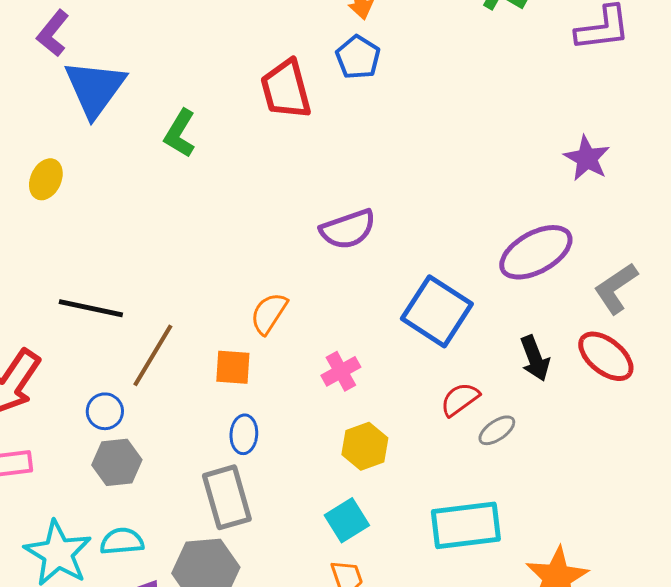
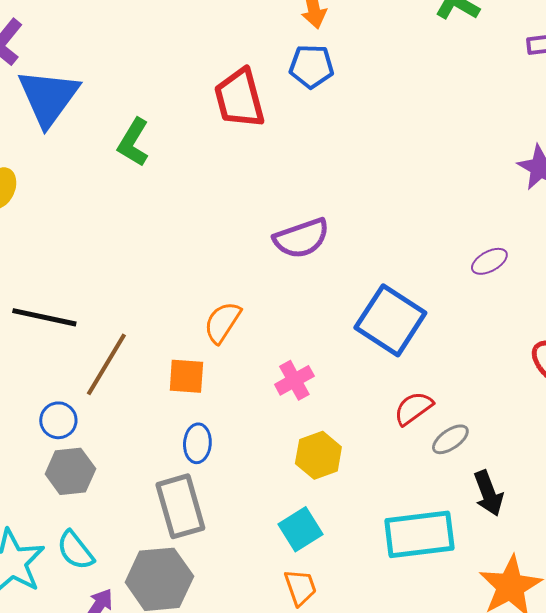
blue pentagon: (358, 57) -> (311, 66), turned -30
purple ellipse: (536, 252) -> (489, 261), size x0.5
black arrow: (535, 358) -> (488, 493), moved
cyan semicircle: (122, 541) -> (75, 550), turned -123

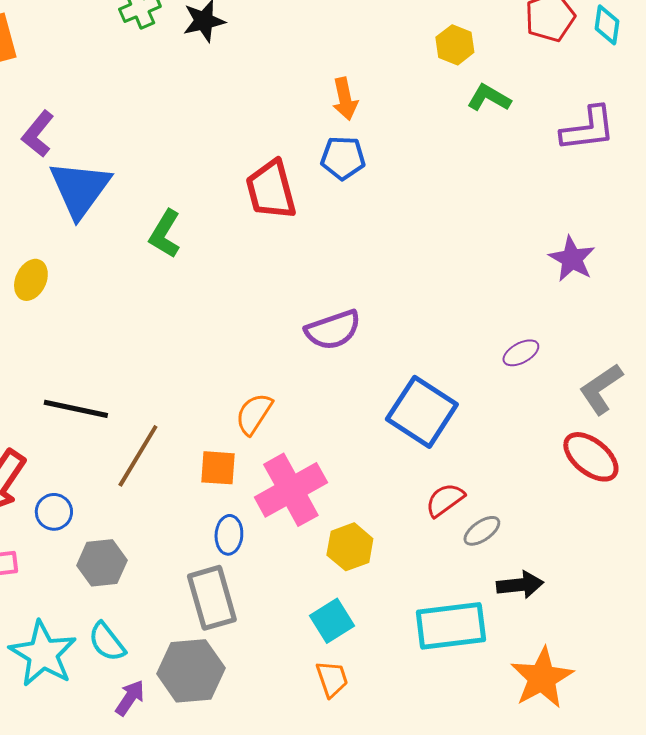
pink cross: (294, 380) -> (291, 490), moved, size x1.8
blue circle: (58, 420) -> (54, 512), moved
black arrow: (488, 493) -> (520, 585), turned -75

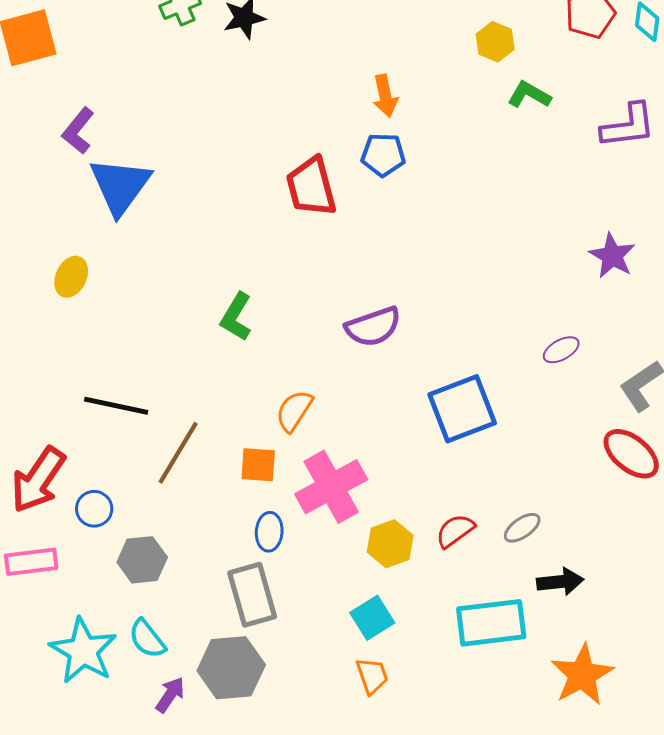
green L-shape: (165, 234) -> (236, 317), moved
blue square: (422, 412) -> (462, 409), turned 36
red semicircle: (445, 500) -> (455, 531), moved

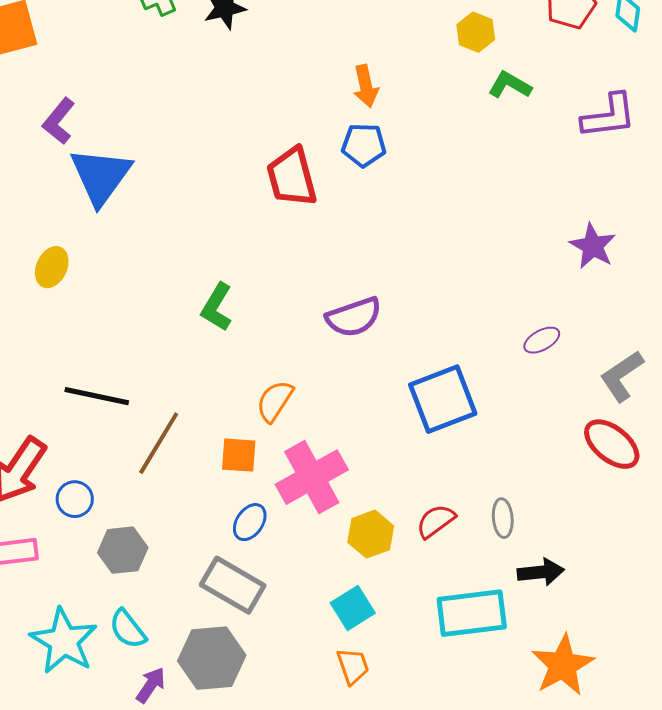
gray ellipse: (522, 528) -> (503, 518), turned -60
blue ellipse: (269, 532) -> (250, 522), turned 30
gray rectangle: (252, 595) -> (233, 585), turned -44

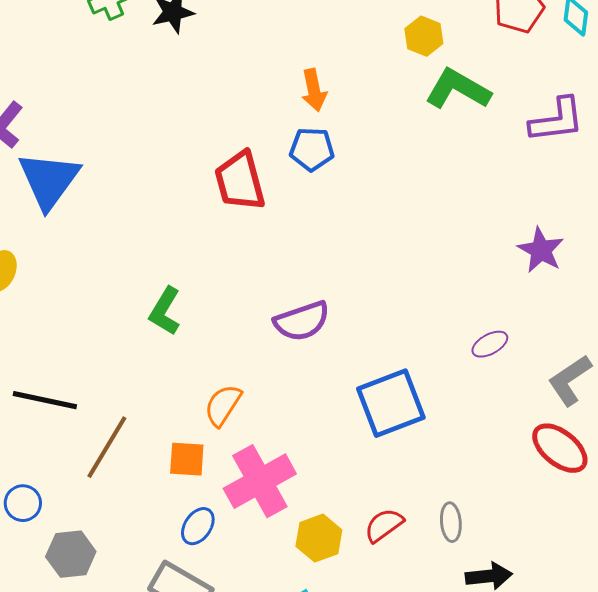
green L-shape: (510, 85) -> (458, 89), size x1.5

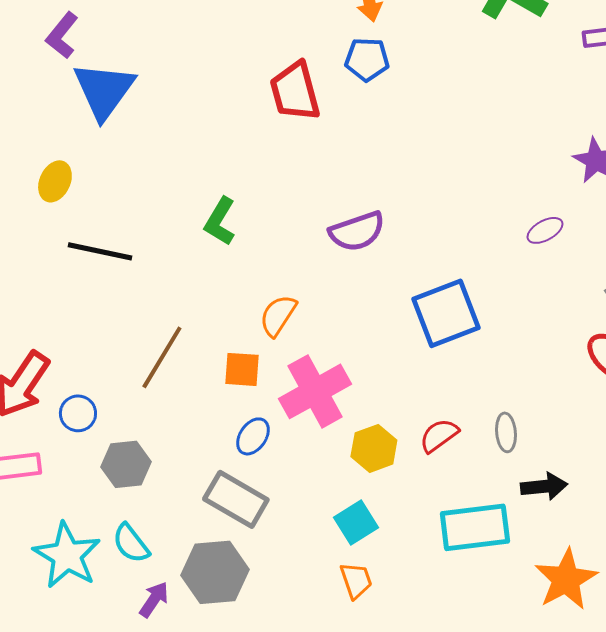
purple ellipse: (490, 344) -> (545, 230), moved
black line: (45, 400) -> (100, 251), moved

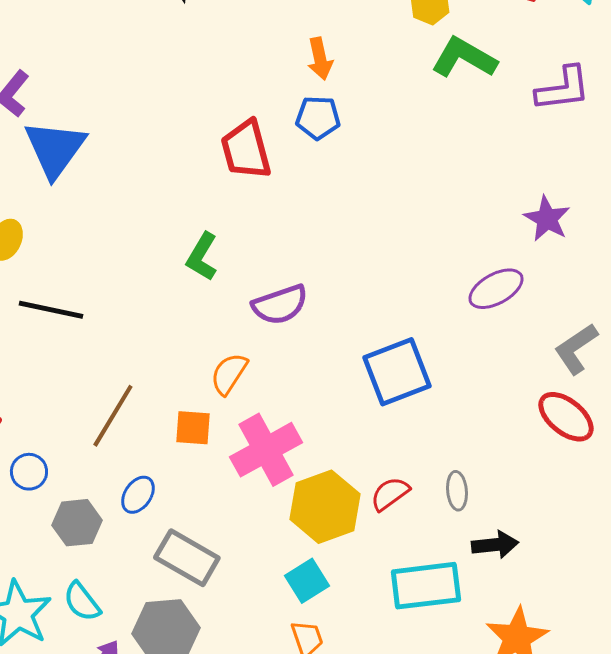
green L-shape: (220, 221) -> (202, 257), moved
purple ellipse: (545, 230) -> (496, 289), size x1.5
purple semicircle: (357, 231) -> (280, 305), moved
blue ellipse: (253, 436) -> (138, 495), moved
yellow hexagon: (374, 448) -> (325, 507), size x1.5

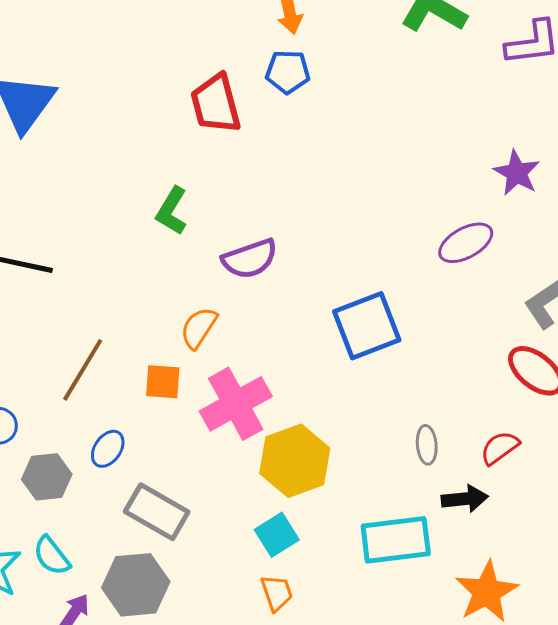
red semicircle: (390, 494) -> (500, 448), moved

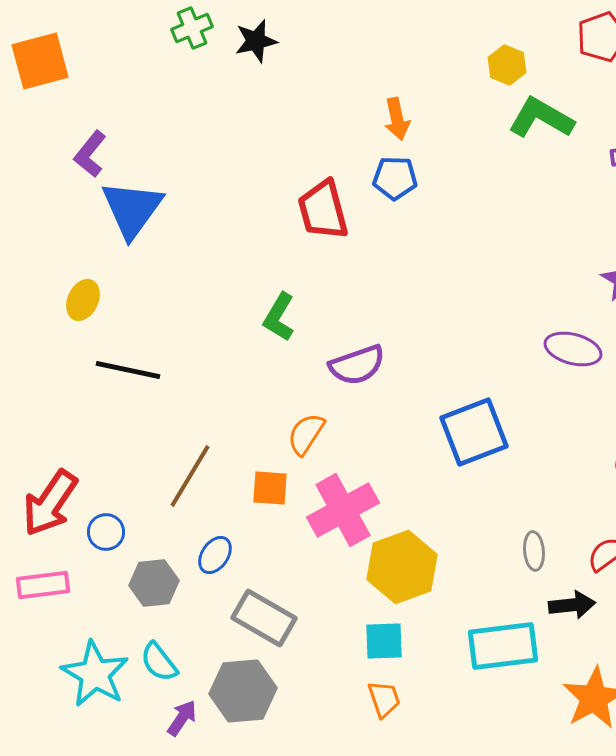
purple ellipse: (466, 243) -> (573, 349), turned 44
cyan square: (277, 535) -> (384, 641), turned 30

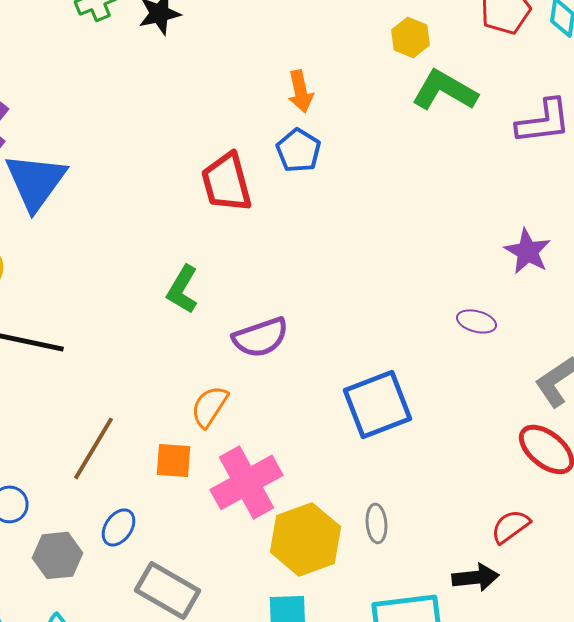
blue pentagon: (395, 178) -> (298, 150), turned 30
purple ellipse: (573, 349) -> (476, 321), size x0.7
gray ellipse: (534, 551) -> (376, 523), moved

